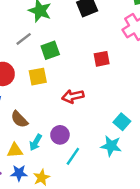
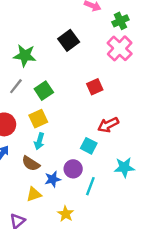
red arrow: (73, 96) -> (108, 125), moved
cyan square: (122, 122) -> (89, 146), moved
cyan arrow: (36, 142) -> (39, 141), moved
blue star: (19, 173) -> (53, 179), moved

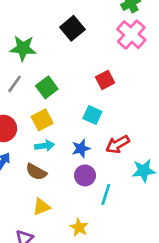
red arrow: (108, 125) -> (118, 144), moved
cyan arrow: (39, 141) -> (45, 146), turned -112
cyan square: (89, 146) -> (92, 115), moved
blue star: (53, 179) -> (81, 148), moved

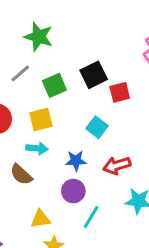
black square: (72, 28) -> (94, 75), moved
yellow triangle: (41, 207) -> (40, 219), moved

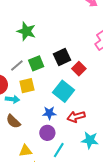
gray line: (20, 73) -> (17, 65), moved
red square: (120, 92) -> (79, 69), turned -32
cyan square: (97, 127) -> (64, 91), size x1.5
cyan arrow: (37, 148) -> (13, 99), moved

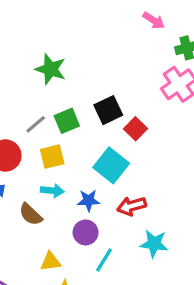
cyan arrow: (13, 99) -> (52, 191), moved

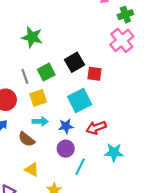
gray line: (36, 124) -> (25, 76), turned -64
red square: (136, 129) -> (95, 74), turned -32
cyan square: (111, 165) -> (80, 101), turned 30
yellow triangle: (50, 262) -> (32, 170), moved, turned 40

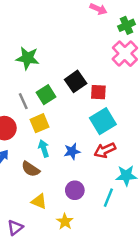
cyan square: (80, 101) -> (103, 121), moved
cyan arrow: (40, 121) -> (44, 149), turned -104
purple circle: (66, 149) -> (75, 190), moved
cyan line: (80, 167) -> (108, 198), moved

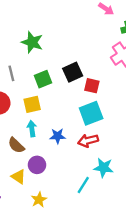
gray line: (23, 101) -> (11, 73), moved
purple circle: (75, 190) -> (37, 165), moved

